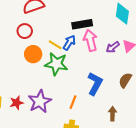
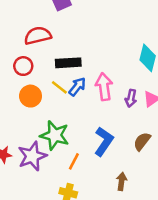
black rectangle: (82, 24) -> (68, 63), moved
purple arrow: (113, 47) -> (131, 98), turned -48
green star: (56, 64) -> (55, 135), moved

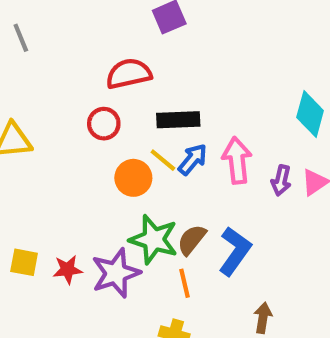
orange circle: (31, 96) -> (133, 178), moved
brown semicircle: (142, 141) -> (192, 240), moved
orange line: (74, 161) -> (184, 283), turned -42

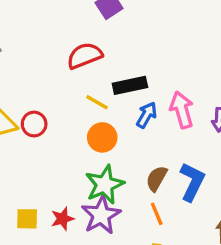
red circle: (104, 124) -> (34, 124), moved
yellow line: (163, 160) -> (97, 102), moved
green star: (154, 239) -> (105, 185), moved, turned -30

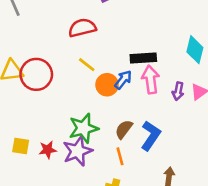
black rectangle: (130, 85) -> (143, 58), moved
red circle: (34, 124) -> (36, 74), size x1.6
orange circle: (102, 137) -> (107, 85), moved

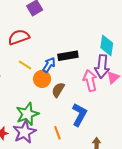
blue arrow: (123, 80) -> (49, 65), moved
pink arrow: (151, 80) -> (90, 81), moved
purple arrow: (178, 91) -> (102, 67), moved, size x1.6
brown semicircle: (124, 129) -> (58, 90), moved

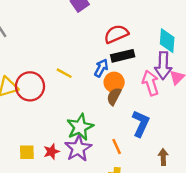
red semicircle: (19, 37) -> (116, 34), moved
yellow line: (25, 65) -> (64, 73), moved
orange circle: (42, 79) -> (114, 82), moved

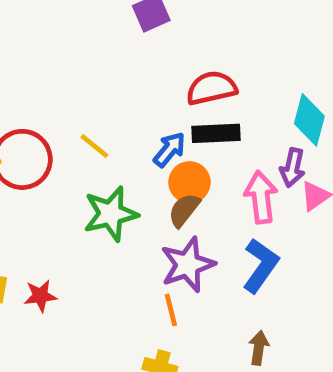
purple arrow: (163, 66) -> (292, 168), size x0.7
blue L-shape: (141, 124) -> (261, 265), moved
green star: (80, 127) -> (111, 214), moved
purple star: (78, 148) -> (188, 265), moved

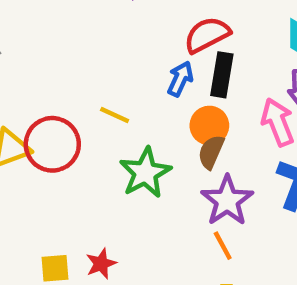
black rectangle: (216, 133) -> (222, 75), turned -63
blue arrow: (169, 149) -> (180, 79), moved

